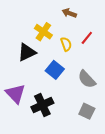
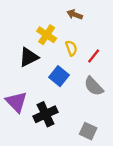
red line: (87, 38) -> (94, 56), moved
gray square: (87, 111) -> (88, 131), moved

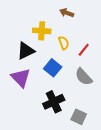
yellow cross: (47, 35) -> (42, 31), turned -30
purple triangle: (16, 102) -> (21, 78), moved
black cross: (45, 114) -> (54, 102), moved

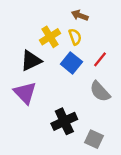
yellow cross: (42, 31) -> (50, 37), turned -36
yellow semicircle: (64, 43) -> (75, 37), moved
blue square: (53, 68) -> (71, 63), moved

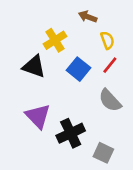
yellow semicircle: (75, 37) -> (107, 40), moved
black triangle: (31, 61) -> (34, 66), turned 45
purple triangle: (25, 93) -> (38, 116), moved

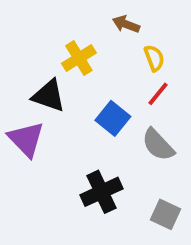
blue square: (79, 69) -> (113, 118), moved
purple triangle: (38, 116) -> (26, 139), moved
gray square: (103, 153) -> (166, 214), moved

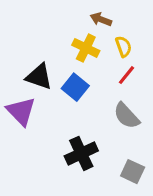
yellow cross: (79, 58) -> (86, 48), moved, turned -32
blue square: (113, 118) -> (75, 87), moved

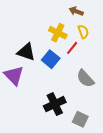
brown arrow: (101, 19) -> (76, 11), moved
red line: (126, 75) -> (72, 48), moved
gray square: (133, 172) -> (80, 119), moved

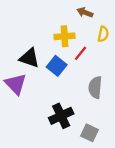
yellow semicircle: (83, 32) -> (103, 34), moved, turned 32
yellow cross: (58, 33) -> (65, 36), turned -30
gray semicircle: (85, 79) -> (95, 87), turned 48

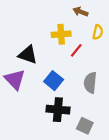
blue square: (57, 66) -> (54, 81), moved
black cross: (61, 116) -> (58, 110), turned 30

